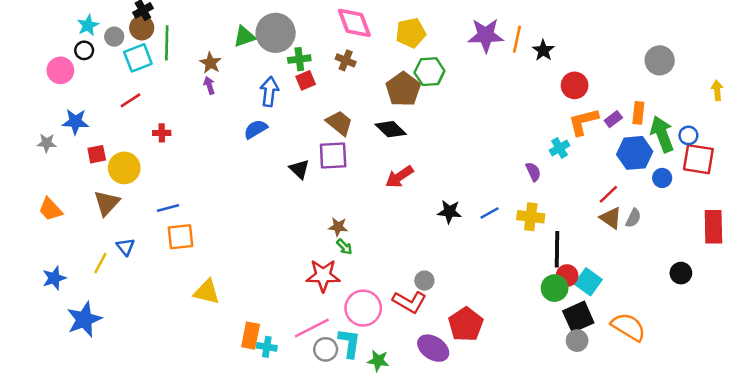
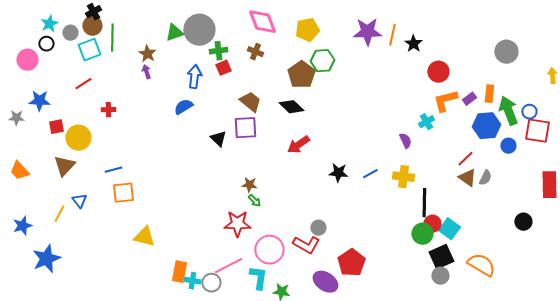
gray circle: (326, 349) -> (211, 283), moved

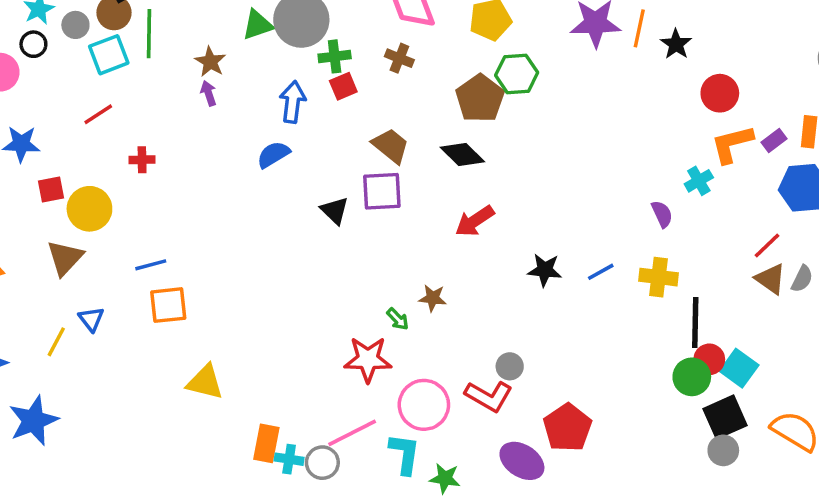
brown star: (249, 185) -> (433, 298), moved

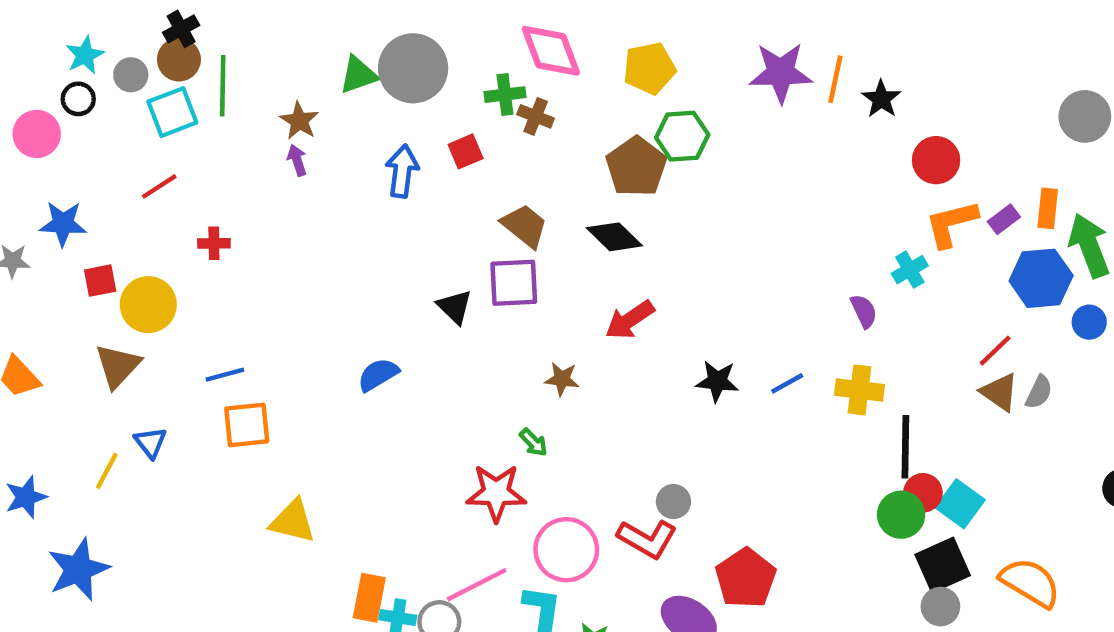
green cross: (335, 56) -> (505, 95), moved
blue semicircle: (273, 154) -> (378, 375), moved
brown star: (433, 298) -> (562, 379), moved

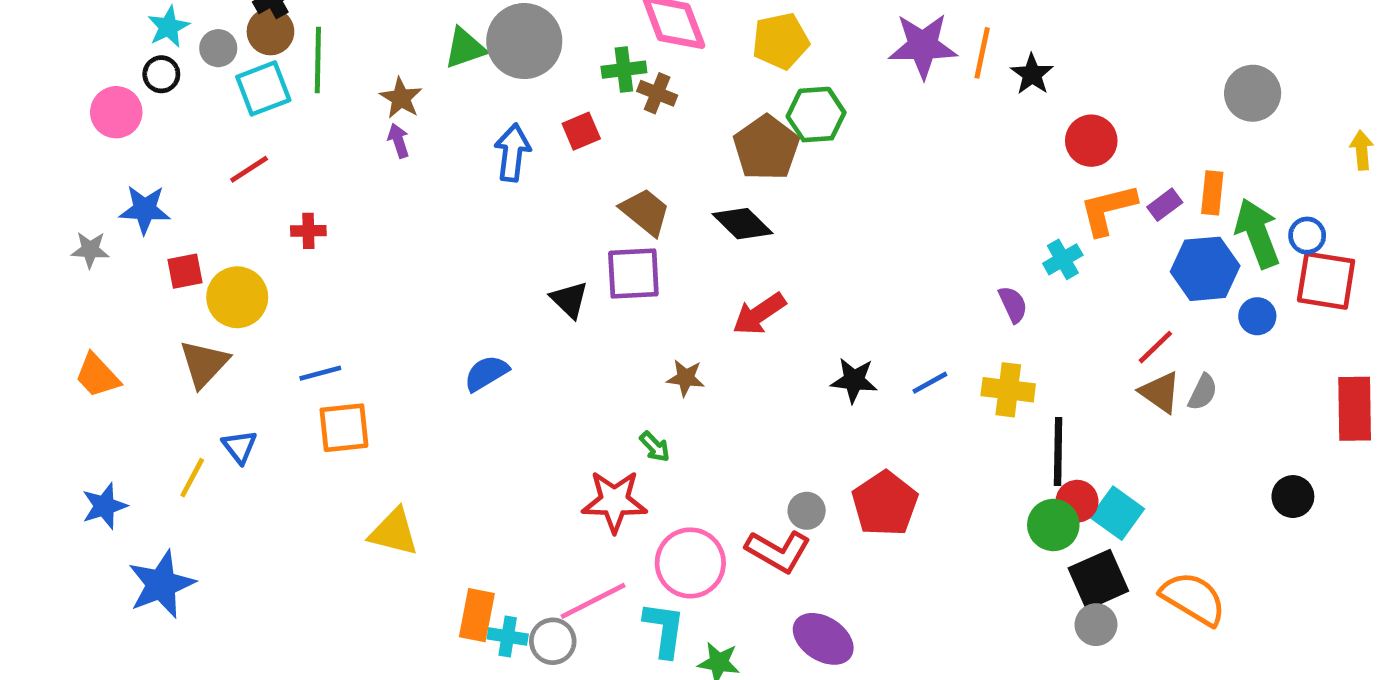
red pentagon: (746, 578) -> (885, 504), moved

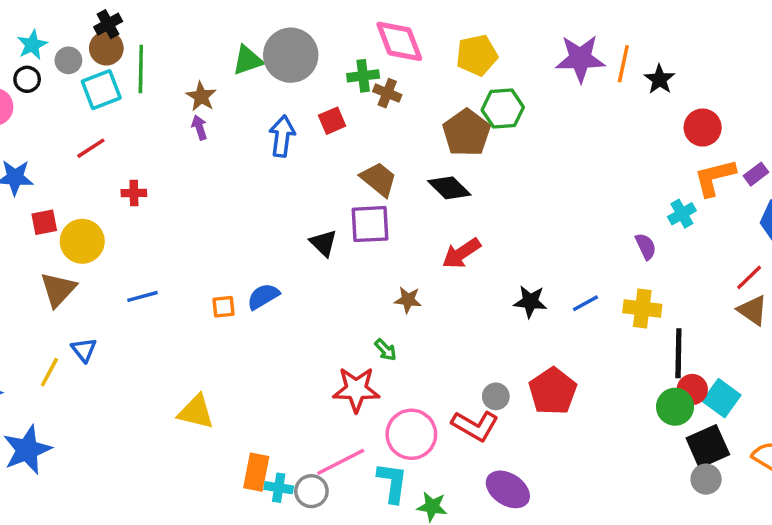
orange square: (344, 428) -> (224, 307), moved, size x0.6

